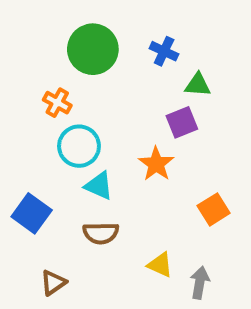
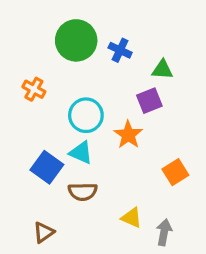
blue cross: (164, 51) -> (120, 50), moved
orange cross: (57, 103) -> (34, 89), moved
cyan circle: (79, 146) -> (86, 115), moved
blue square: (32, 213) -> (47, 167), moved

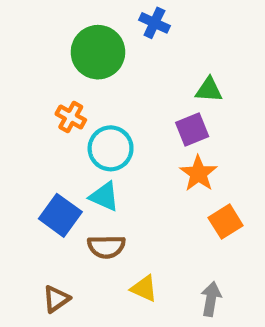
blue cross: (120, 50) -> (154, 23), moved
orange cross: (34, 89) -> (71, 117), moved
orange star: (128, 135) -> (198, 173), moved
yellow triangle: (131, 218) -> (144, 288), moved

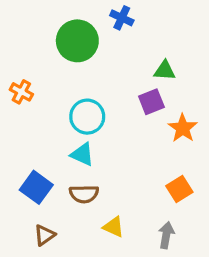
orange cross: (71, 117) -> (21, 92), moved
orange star: (198, 173) -> (183, 128), moved
blue square: (60, 215) -> (36, 187), moved
orange square: (226, 222) -> (179, 189), moved

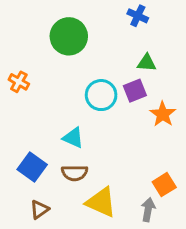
blue cross: (122, 18) -> (138, 16), moved
cyan circle: (87, 117) -> (101, 95), moved
orange square: (179, 189) -> (164, 185), moved
yellow triangle: (114, 227) -> (101, 202), size x1.6

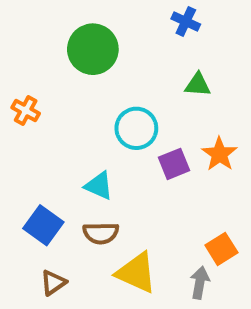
purple square: (135, 91) -> (174, 164), moved

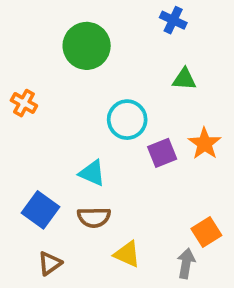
yellow triangle: (136, 273) -> (127, 254), size x0.7

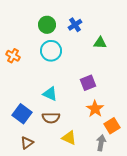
blue cross: (173, 20) -> (75, 25), moved, turned 32
green circle: (87, 46) -> (47, 25), size x0.7
cyan circle: (127, 120) -> (51, 51), moved
orange star: (205, 144) -> (95, 109), moved

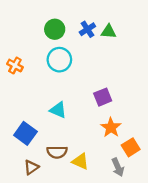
green triangle: (100, 43) -> (109, 32), moved
brown semicircle: (51, 118) -> (57, 152), moved
gray arrow: (101, 143) -> (118, 167), turned 147

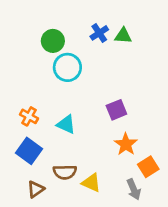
green circle: (55, 29) -> (53, 41), moved
orange cross: (15, 65) -> (29, 116), moved

